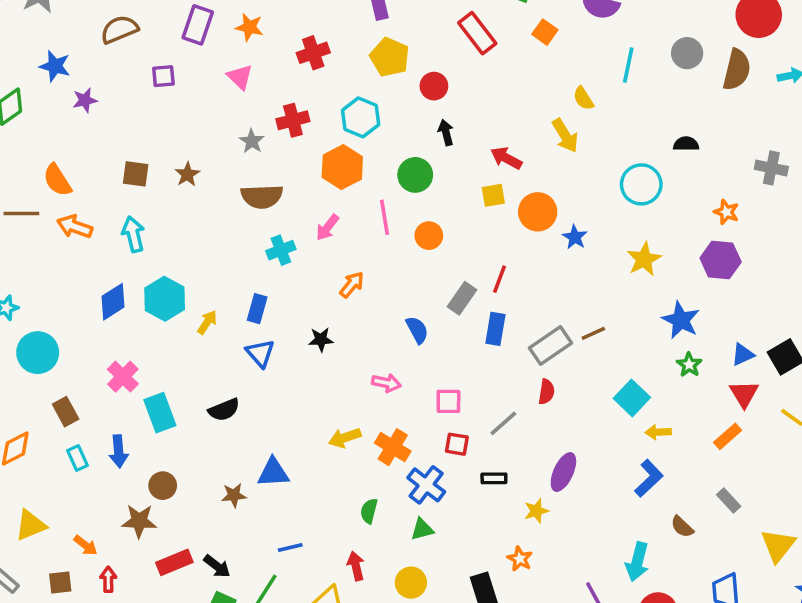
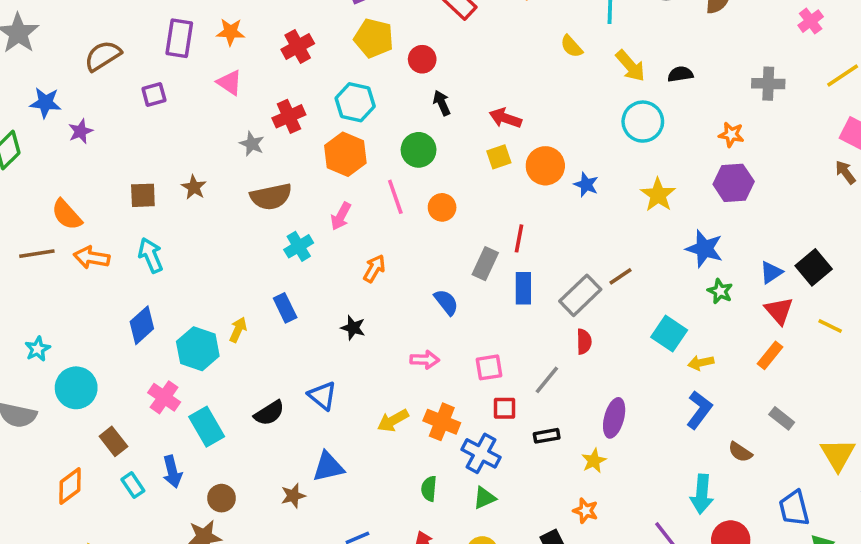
yellow arrow: (565, 136) -> (630, 66), moved
cyan hexagon: (165, 299) -> (198, 349), moved
blue rectangle: (257, 309) -> (285, 308), turned -32
black star: (321, 340) -> (353, 328), turned 30
blue triangle: (260, 353) -> (322, 396), moved

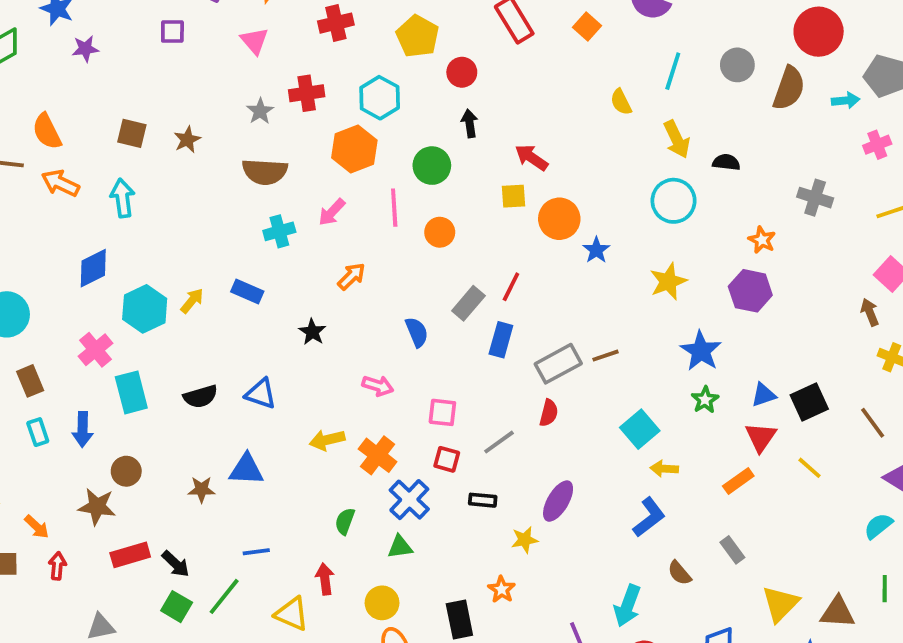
blue rectangle: (285, 308) -> (247, 292), turned -56
blue triangle: (322, 396) -> (261, 394), turned -36

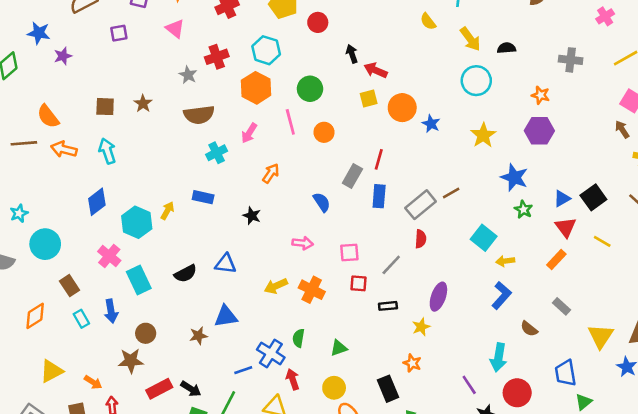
black arrow: (470, 123) -> (352, 54), moved
blue cross: (409, 500) -> (271, 353), moved

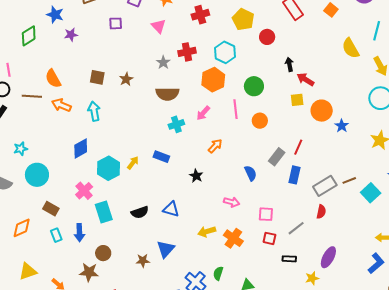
yellow semicircle: (428, 21) -> (351, 48), size x1.5
cyan square: (484, 238) -> (371, 193), moved
brown rectangle: (70, 286) -> (51, 209), turned -35
blue triangle: (226, 316) -> (166, 249), turned -48

